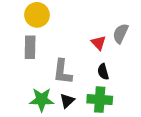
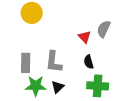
gray rectangle: (30, 47) -> (26, 63), moved
green cross: (100, 100) -> (98, 86), moved

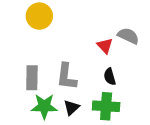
gray semicircle: (104, 29) -> (128, 36), turned 90
green cross: (98, 86) -> (106, 106), moved

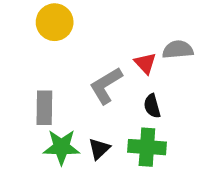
gray semicircle: (128, 36) -> (178, 50), turned -30
gray L-shape: (67, 77) -> (106, 85), moved, turned 52

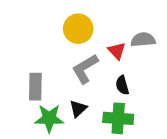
yellow circle: (55, 22) -> (78, 29), moved
black triangle: (99, 149) -> (78, 109), moved

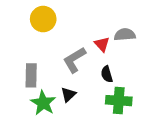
yellow circle: (78, 29) -> (43, 19), moved
green star: (49, 118) -> (43, 103), turned 30
green cross: (118, 118) -> (119, 101), moved

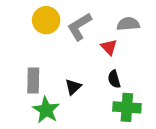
gray semicircle: (125, 35) -> (128, 24), moved
gray L-shape: (74, 60) -> (79, 27), moved
black triangle: (68, 95) -> (73, 87), moved

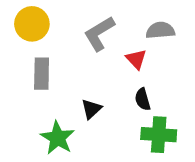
yellow circle: (46, 20) -> (32, 24), moved
gray rectangle: (33, 80) -> (42, 74), moved

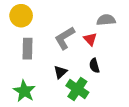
gray L-shape: (99, 34) -> (65, 38), moved
green cross: (159, 135) -> (77, 89), moved, turned 30
green star: (58, 138) -> (24, 91), moved

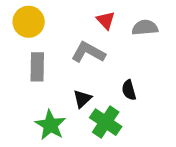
gray L-shape: (65, 38) -> (88, 52), turned 60
red triangle: (90, 39) -> (106, 20), moved
green star: (24, 91) -> (50, 125), moved

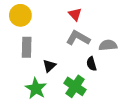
gray semicircle: (145, 28) -> (108, 45), moved
gray L-shape: (88, 52) -> (78, 38), moved
black triangle: (82, 99) -> (49, 66), moved

